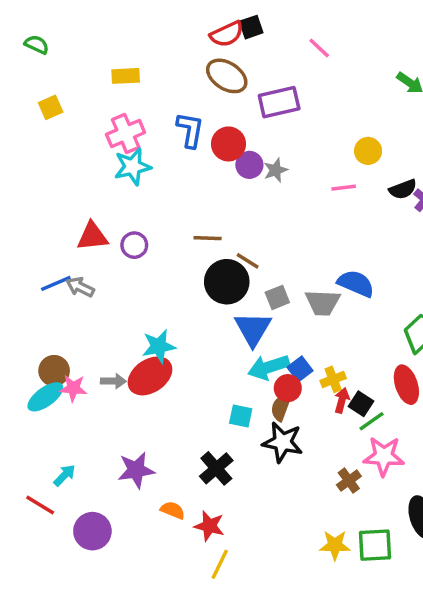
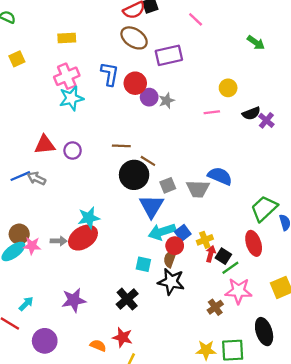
orange semicircle: (173, 510) -> (98, 345), moved

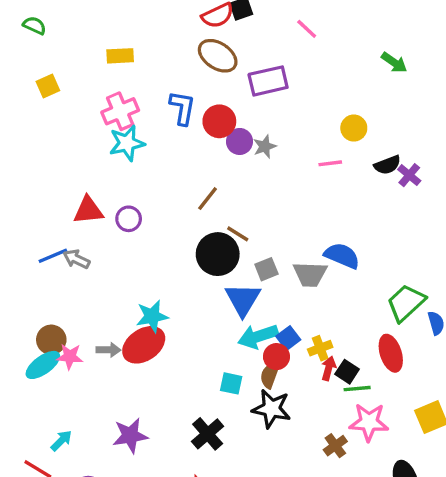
brown line: (121, 146) -> (208, 199), moved, turned -54
green line: (230, 268) -> (357, 389), turned 30

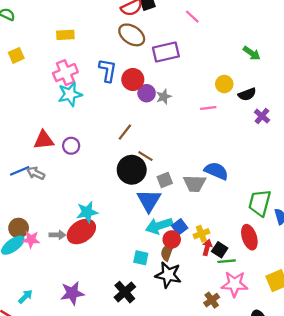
green arrow: (394, 62) -> (252, 53), moved
black semicircle: (387, 165) -> (247, 94), moved
green trapezoid: (406, 303) -> (260, 203), turned -32

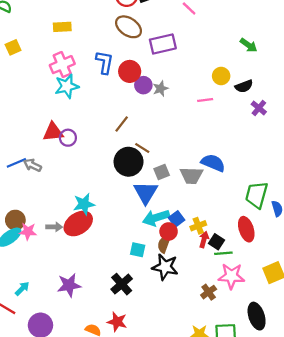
red triangle: (44, 140) -> (53, 132), moved

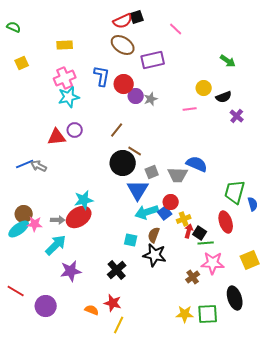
purple circle: (68, 138) -> (75, 130), moved
red circle: (169, 231) -> (171, 202), moved
cyan arrow: (22, 289) -> (56, 245), moved, size x1.6

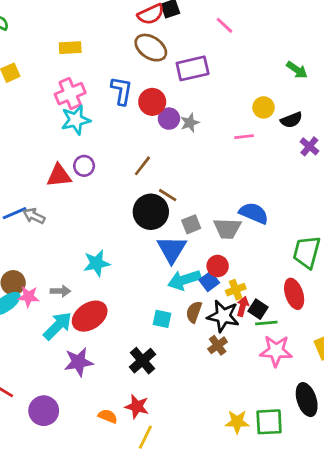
red ellipse: (79, 217) -> (90, 316), moved
black star: (155, 255) -> (223, 316), moved
brown cross: (193, 277) -> (218, 345), moved

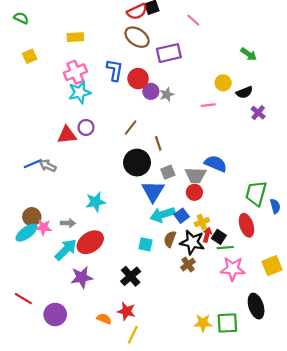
brown line: (168, 195) -> (158, 143), moved, turned 40
red circle: (218, 266) -> (194, 192), moved

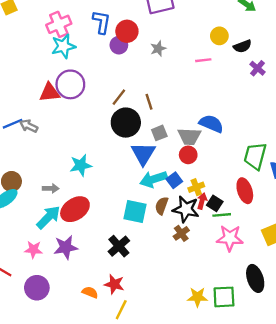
purple circle: (151, 91) -> (119, 45), moved
purple circle: (86, 127) -> (70, 84), size x1.6
brown line: (131, 127) -> (119, 97), moved
pink star: (43, 227) -> (33, 250), moved
cyan square: (146, 244) -> (135, 211), size x1.5

